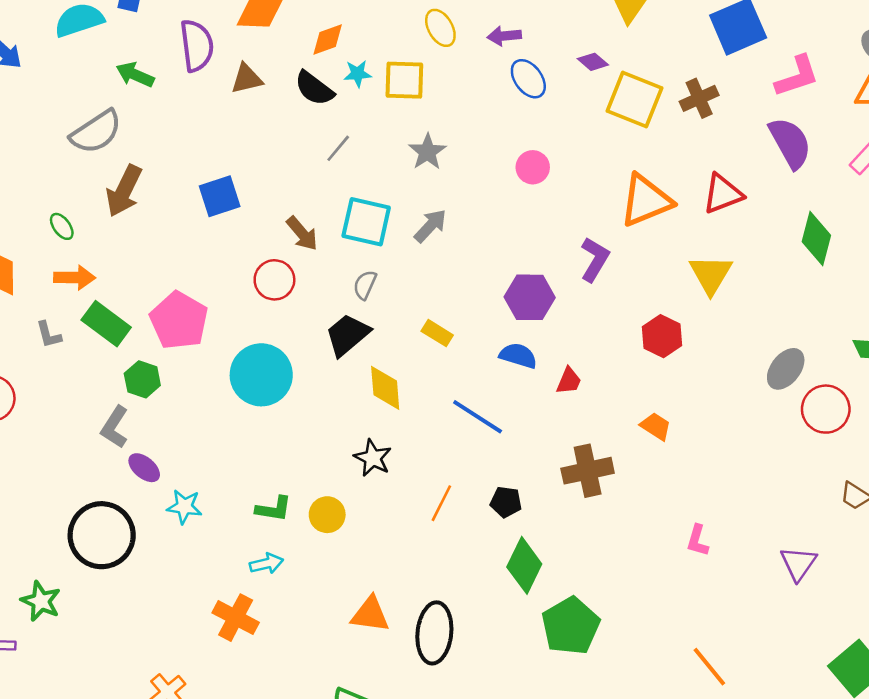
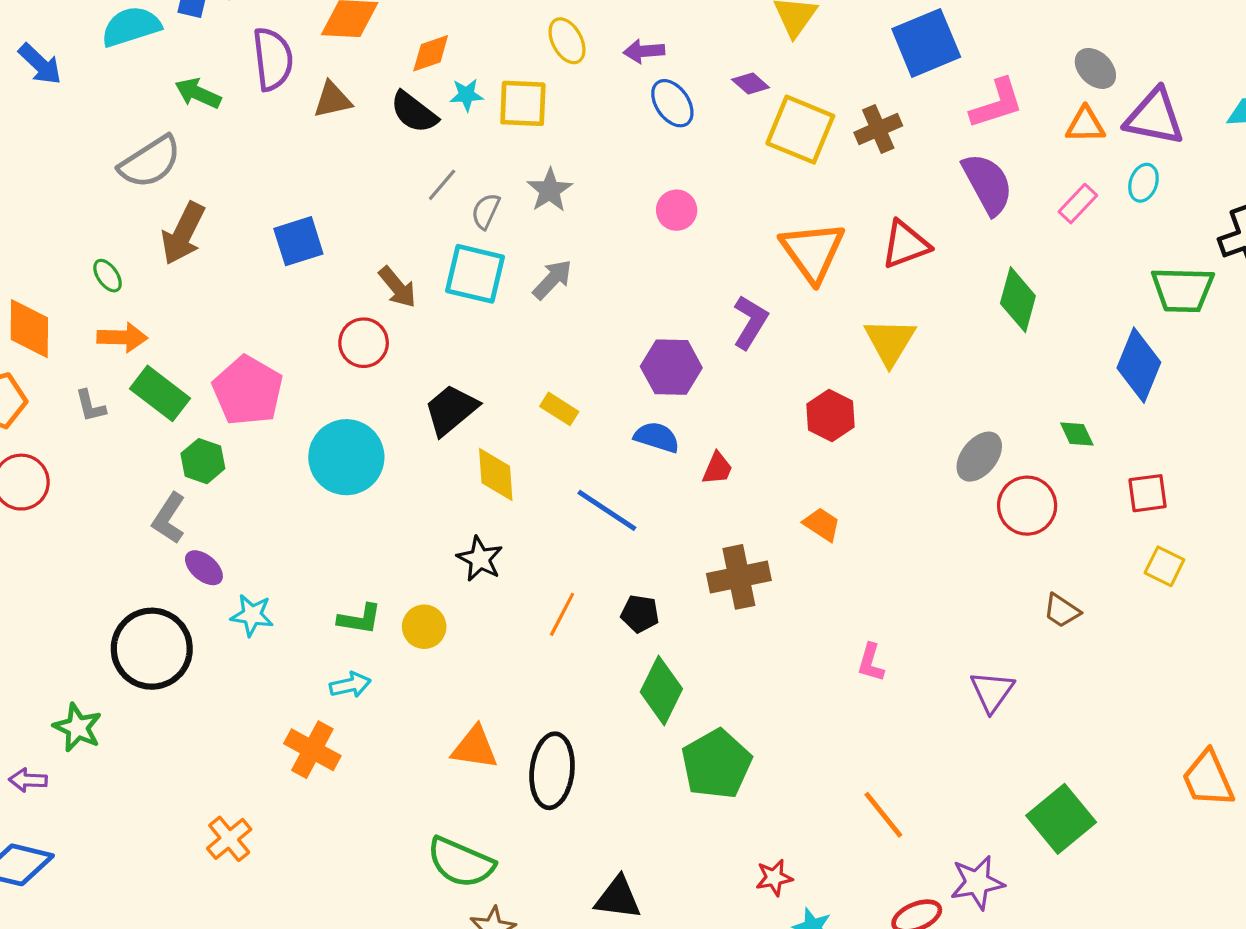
orange triangle: (646, 200) -> (813, 252), turned -44
gray semicircle: (365, 285) -> (486, 211), moved

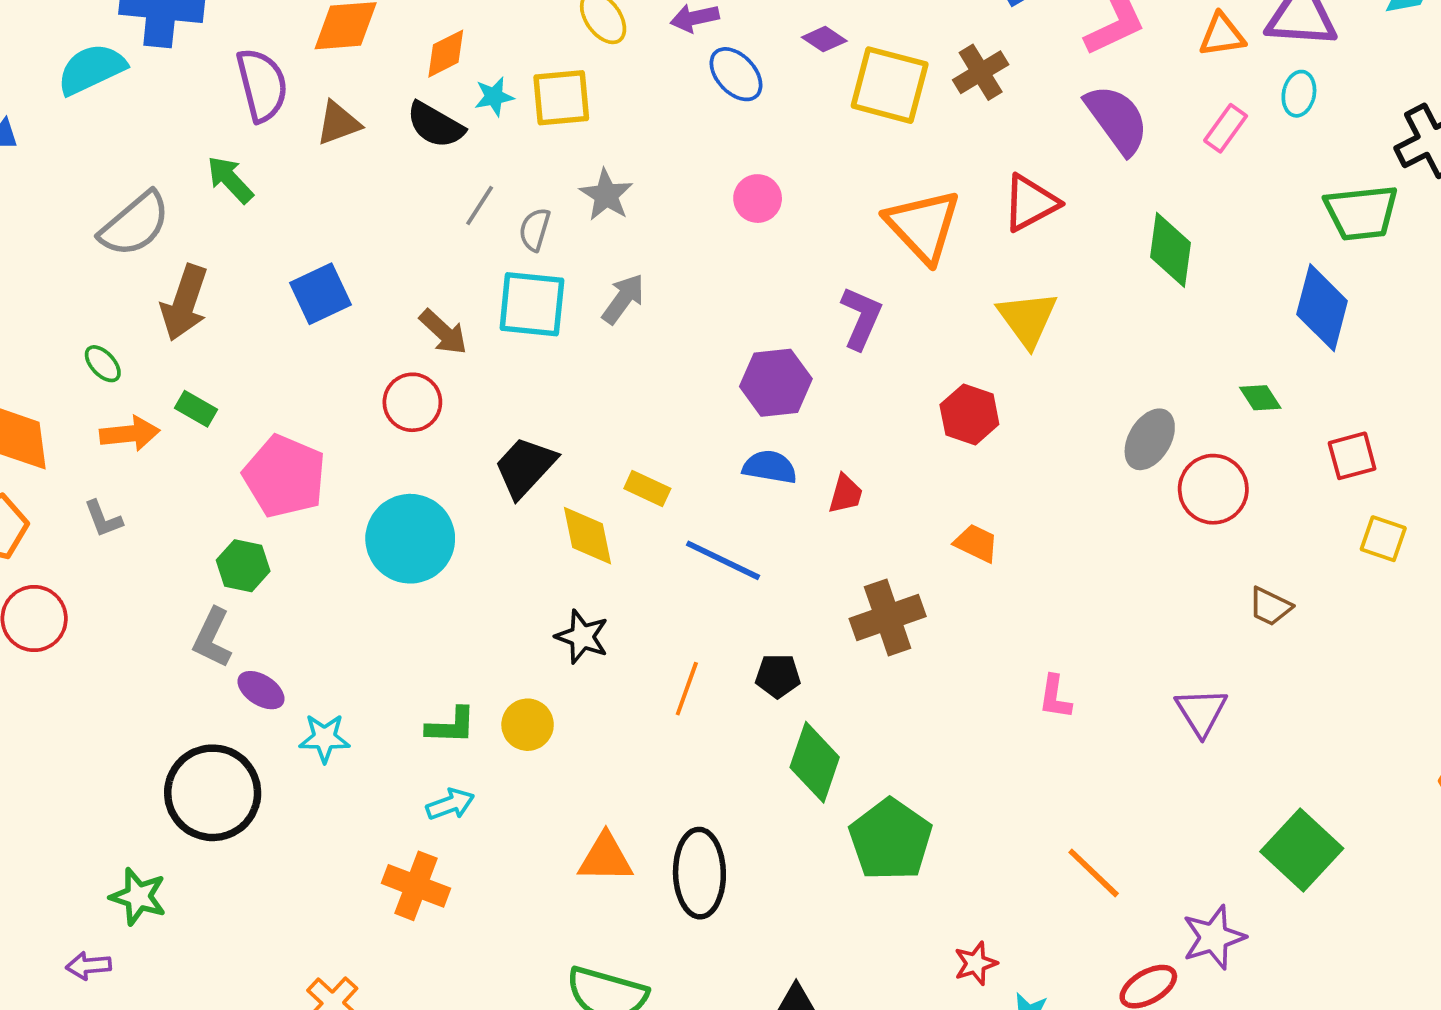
green arrow: (198, 93) -> (230, 180), moved, turned 30
green rectangle: (160, 393) -> (196, 409), moved, size x0.6
yellow rectangle: (559, 409) -> (647, 488), moved

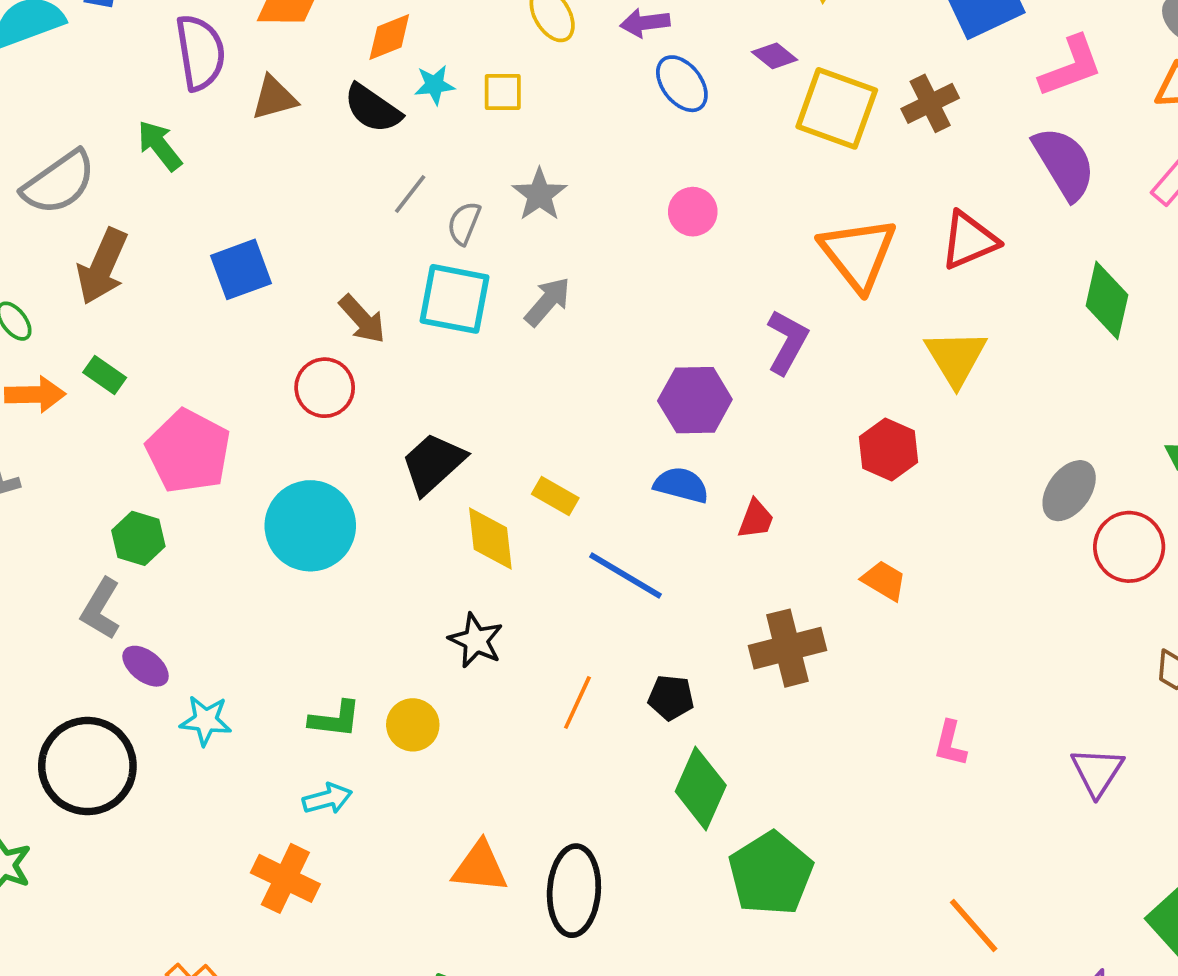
yellow square: (561, 98) -> (503, 92), size x0.7

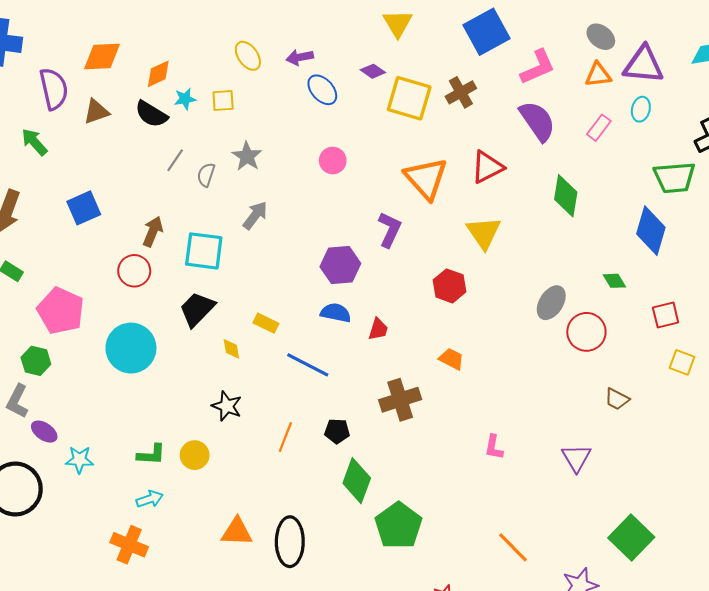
cyan square: (455, 299) -> (204, 251), moved
brown arrow: (362, 319) -> (153, 231), turned -112
yellow diamond: (490, 538) -> (231, 349), size x0.6

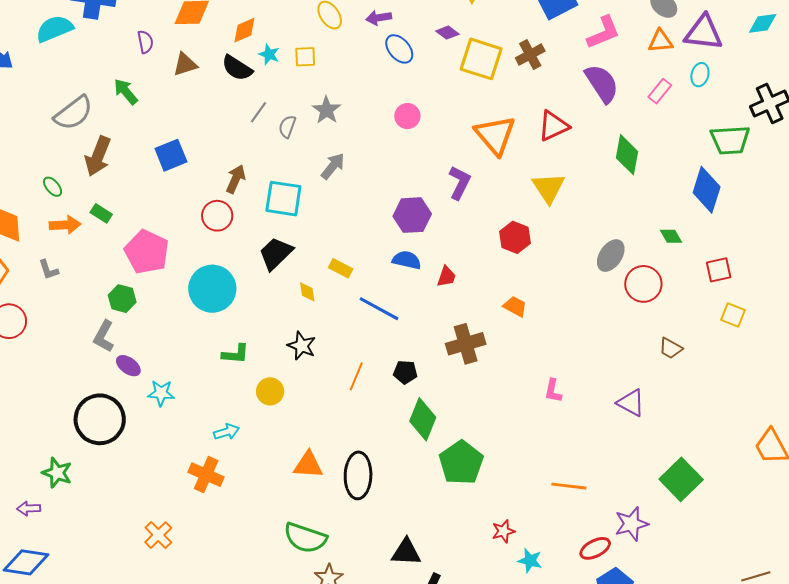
purple semicircle: (54, 89) -> (145, 42), size x0.6
cyan star: (185, 99) -> (269, 54), turned 30
green L-shape: (151, 455) -> (236, 354), moved
purple triangle: (576, 458) -> (631, 403), turned -32
orange line: (513, 547) -> (569, 486), turned -40

